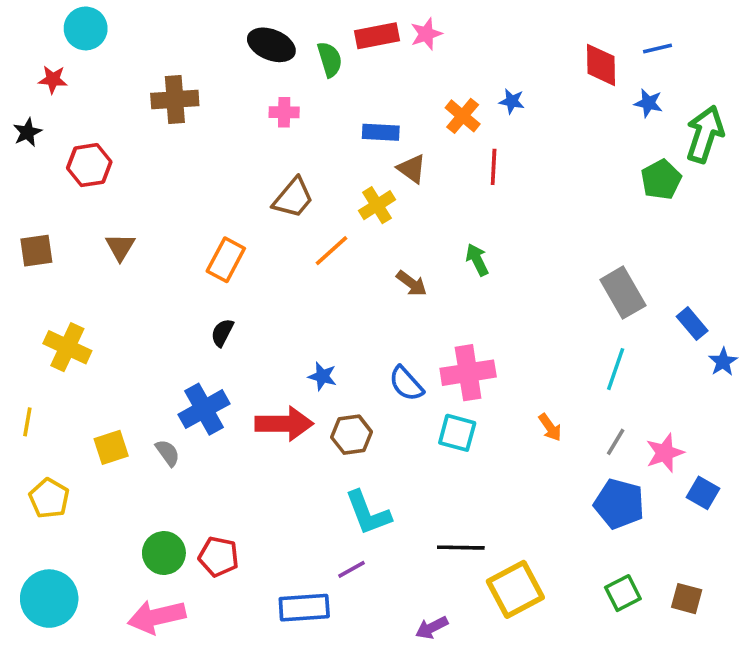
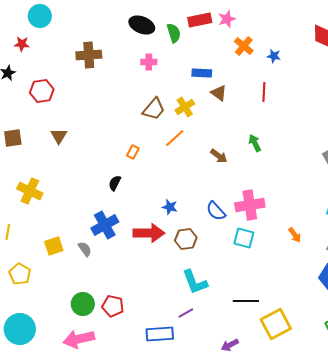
orange cross: (463, 116) -> (244, 46), moved
yellow cross: (377, 205) -> (185, 107), moved
orange rectangle: (226, 260) -> (133, 152), moved, size x0.6

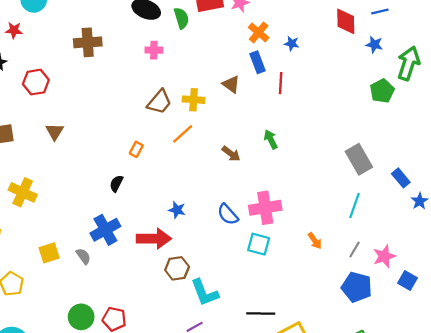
blue rectangle: (202, 73) -> (258, 62), moved, turned 66
yellow cross: (185, 107) -> (194, 100), turned 36
brown hexagon: (186, 239) -> (177, 268), moved

